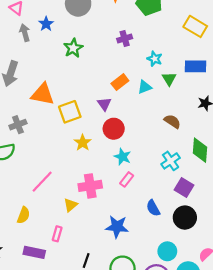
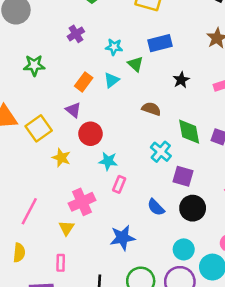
green star: (73, 48) -> (34, 65), moved, turned -30

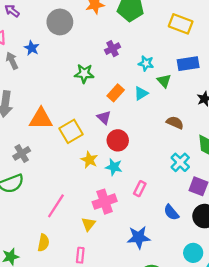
green star: (34, 65) -> (84, 74), moved
cyan star: (108, 161) -> (114, 167), moved

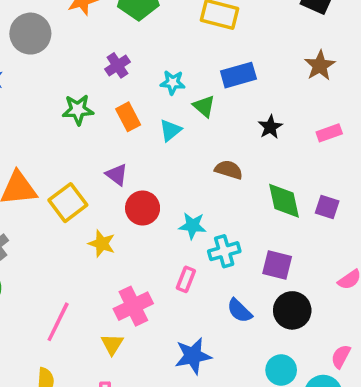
orange rectangle: (116, 93) -> (128, 117), moved, turned -63
cyan cross: (180, 162) -> (224, 251), moved, turned 36
cyan star: (114, 167) -> (193, 226), moved

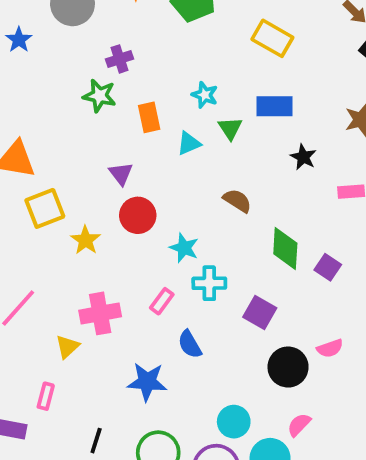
purple cross: (117, 65) -> (119, 59), moved
black star: (270, 127) -> (303, 157), moved, turned -30
yellow square: (68, 203) -> (45, 208), moved
black circle: (292, 310) -> (288, 367), moved
blue semicircle: (239, 311) -> (190, 344), moved

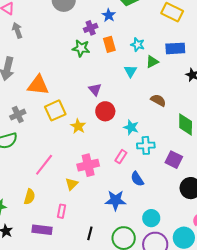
blue star: (19, 40) -> (109, 15), moved
orange rectangle: (149, 117) -> (109, 44), moved
green triangle: (230, 128) -> (152, 62), turned 40
cyan triangle: (189, 143) -> (130, 71), turned -32
cyan circle: (234, 422) -> (151, 218), moved

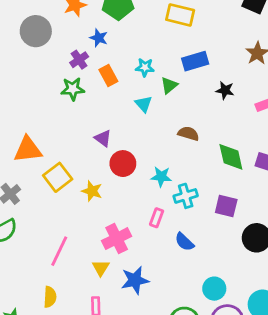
blue star: (116, 200) -> (135, 280), moved

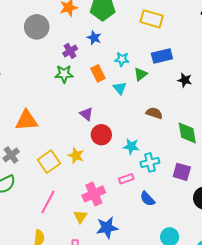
blue star: (99, 38) -> (94, 38), moved
orange rectangle: (108, 75) -> (98, 73), moved
yellow square: (58, 177) -> (49, 162), moved
pink rectangle: (157, 218) -> (126, 179), turned 48

